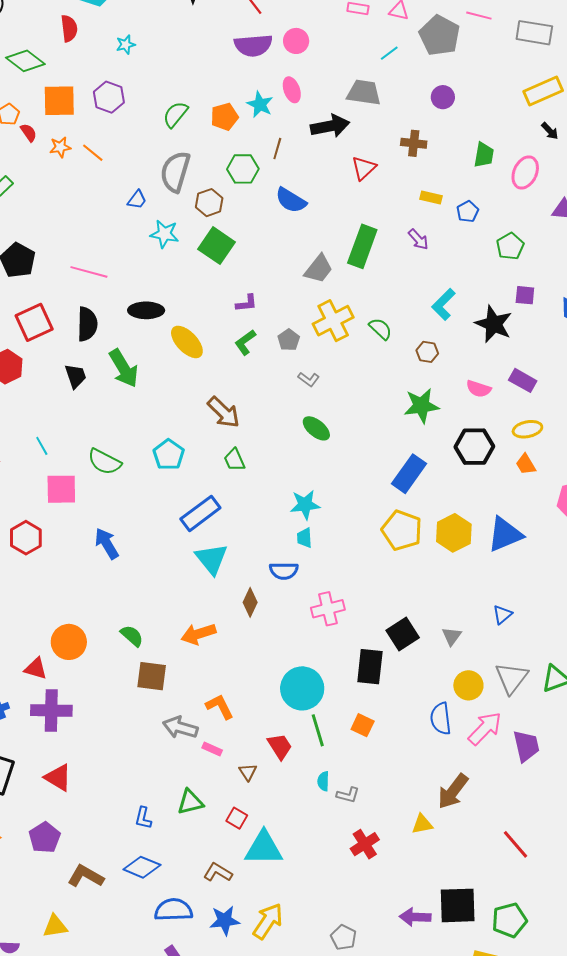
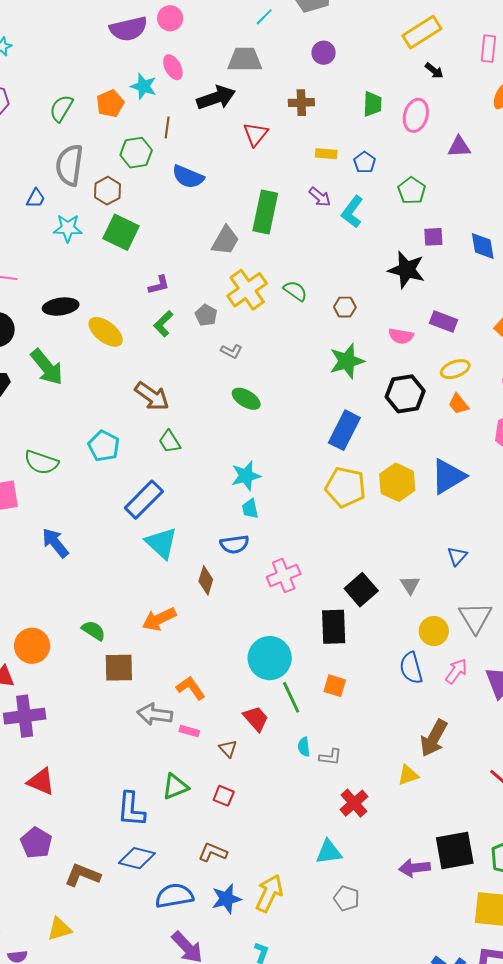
cyan L-shape: (443, 304) -> (352, 212), moved
pink arrow: (485, 728) -> (456, 671), size x0.7
blue L-shape: (143, 818) -> (131, 809), size x1.6
cyan triangle: (264, 848) -> (329, 852), moved, size x0.7

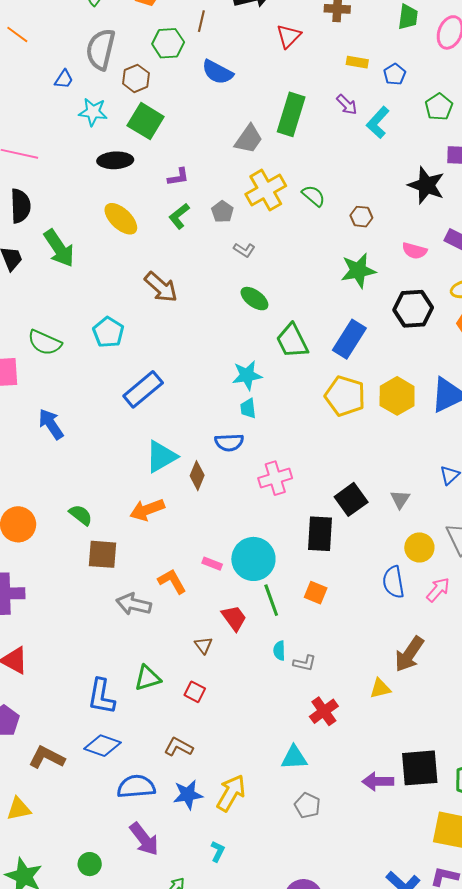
black ellipse: (61, 307) -> (115, 160), moved
green trapezoid: (170, 442) -> (292, 341), moved, size x1.5
cyan triangle: (161, 543) -> (161, 456), moved, turned 42
pink rectangle: (189, 731) -> (212, 564), moved

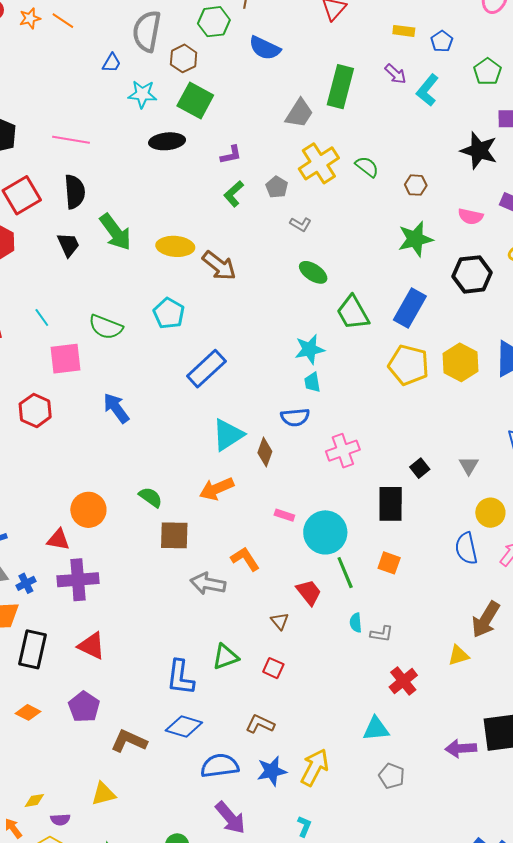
yellow ellipse: (121, 219) -> (175, 246), moved, turned -36
black square: (351, 499) -> (420, 468), size x0.6
pink rectangle: (212, 564) -> (284, 515), moved

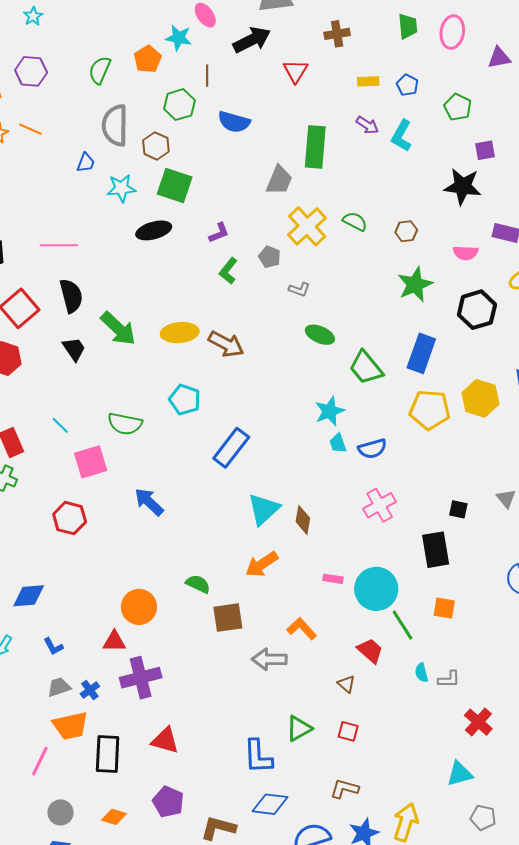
blue semicircle: (295, 417) -> (372, 449), moved
black square: (420, 468) -> (458, 509), turned -30

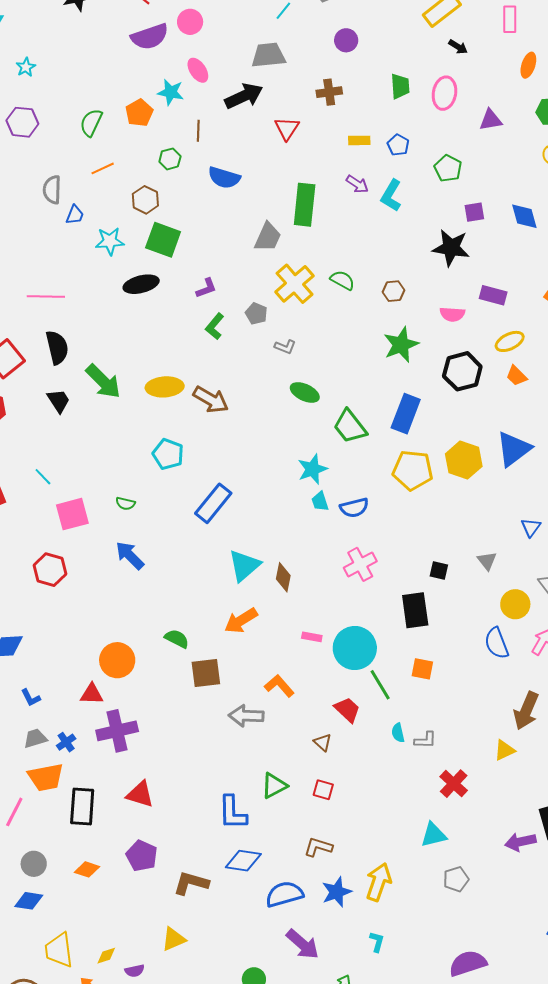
green hexagon: (179, 105) -> (170, 159), size x0.7
gray semicircle: (115, 125) -> (52, 190), moved, size x0.7
orange line: (31, 129) -> (103, 168), moved, turned -50
green semicircle: (125, 424) -> (125, 504), moved, size x0.6
gray pentagon: (483, 818) -> (456, 879), turned -30

